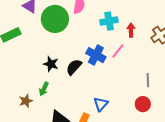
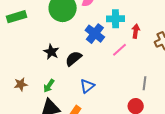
blue cross: (96, 55) -> (95, 34), moved
green arrow: (44, 89) -> (49, 86), moved
blue triangle: (101, 104) -> (87, 86), moved

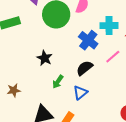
black semicircle: (74, 58) -> (85, 68), moved
green arrow: (49, 86) -> (58, 82), moved

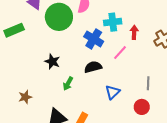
black semicircle: (85, 68) -> (93, 67), turned 30
blue triangle: (80, 93) -> (113, 92), moved

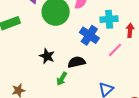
black semicircle: (93, 67) -> (77, 62), moved

